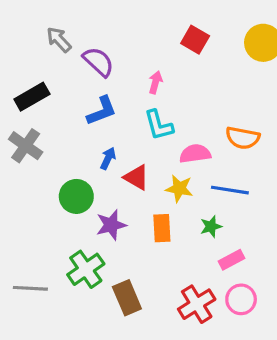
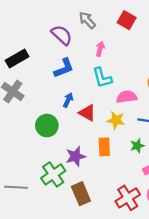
gray arrow: (59, 40) -> (87, 20), moved
purple star: (111, 225) -> (76, 156), moved

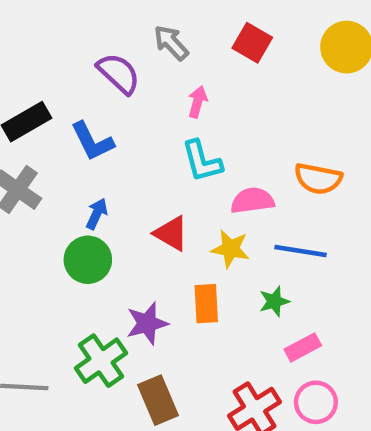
blue L-shape: (64, 68) -> (92, 141), moved, turned 85
blue arrow: (68, 100) -> (97, 214), moved

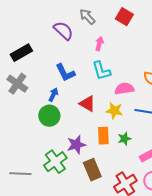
blue L-shape: (92, 141) -> (65, 73), moved
green star: (274, 301) -> (124, 139), moved
brown rectangle: (158, 400) -> (92, 170), moved

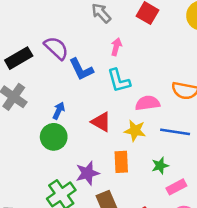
purple semicircle: (63, 31) -> (56, 48), moved
blue L-shape: (65, 73) -> (81, 69), moved
green star: (124, 139) -> (160, 166), moved

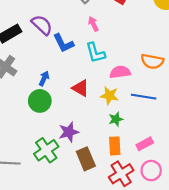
pink arrow: (116, 47) -> (93, 24), turned -40
orange rectangle: (121, 162) -> (115, 146), moved
green star: (160, 166) -> (116, 119), moved

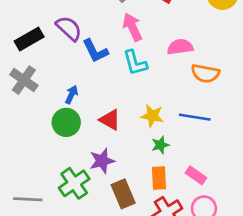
pink arrow: (93, 24) -> (132, 27), size x1.5
pink semicircle: (120, 72) -> (180, 47), moved
red triangle: (80, 88) -> (110, 120), moved
pink rectangle: (145, 144) -> (196, 175), turned 63

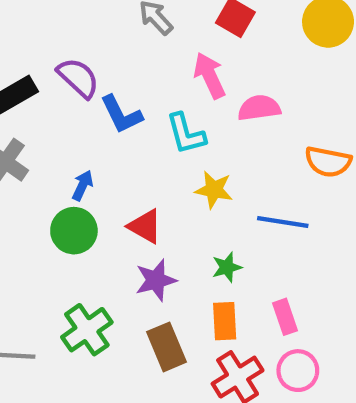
pink arrow: (132, 27) -> (210, 76), moved
orange semicircle: (205, 73) -> (328, 162), moved
yellow star: (152, 116) -> (214, 190), moved
purple star: (102, 161) -> (156, 280), moved
pink rectangle: (196, 175) -> (285, 317), turned 36

